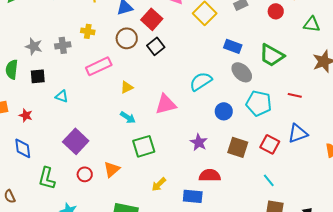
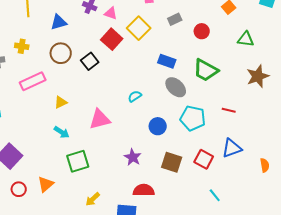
red circle: (276, 11) -> (202, 31), moved
red square: (152, 19) -> (112, 39), moved
cyan semicircle: (201, 81) -> (135, 96), size x0.6
cyan line: (269, 180) -> (215, 195), moved

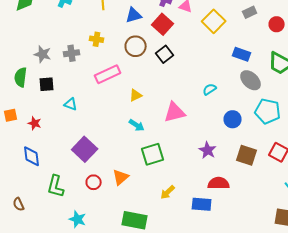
red square: (112, 39) -> (163, 24), moved

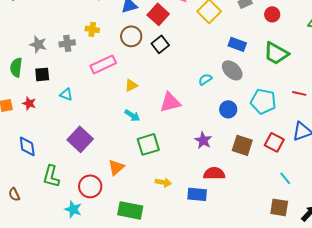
gray ellipse: (251, 80) -> (232, 70), moved
red star: (35, 123) -> (29, 103), moved
red circle: (94, 182) -> (90, 186), moved, size x1.5
yellow arrow: (168, 192) -> (163, 182), turned -126

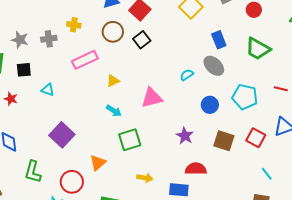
blue rectangle: (237, 44) -> (219, 40), turned 48

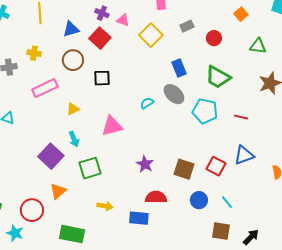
black square: (142, 40) -> (102, 78), moved, turned 36
cyan pentagon: (245, 97) -> (205, 111), moved
blue circle: (210, 105) -> (199, 200), moved
cyan arrow: (114, 111) -> (74, 139), turned 35
purple square: (62, 135) -> (51, 156), moved

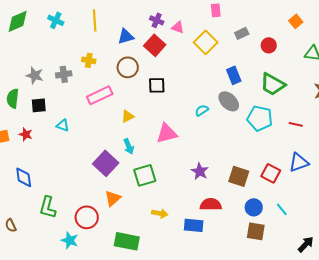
brown square: (221, 231) -> (256, 231), moved

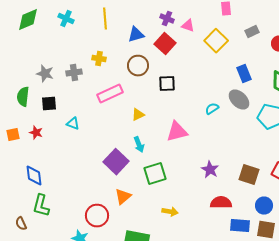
green L-shape: (48, 207) -> (41, 206), moved
blue rectangle: (194, 225) -> (240, 226), moved

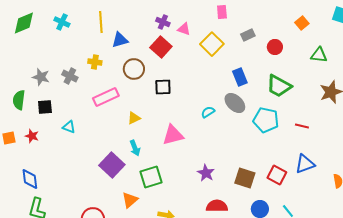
blue triangle: (136, 35) -> (120, 40), moved
gray cross: (74, 73) -> (70, 76), turned 35
orange triangle: (123, 197) -> (130, 200), moved

